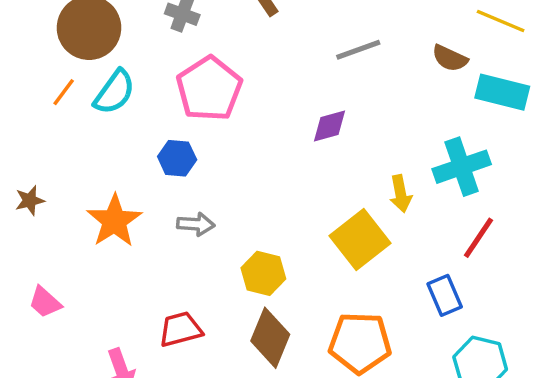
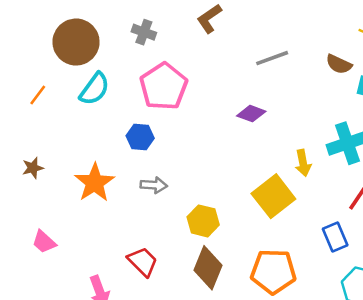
orange line: (64, 92) -> (38, 95), moved
purple diamond: (329, 126) -> (251, 114), turned 36
red trapezoid: (180, 329) -> (143, 262), turned 60

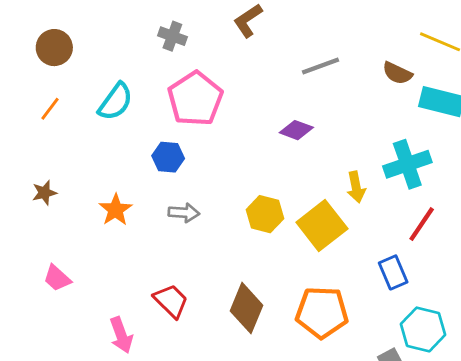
brown circle: (76, 42) -> (54, 48), moved, size x0.7
orange star: (95, 183) -> (116, 210), size x0.7
yellow hexagon: (203, 221) -> (265, 214), moved

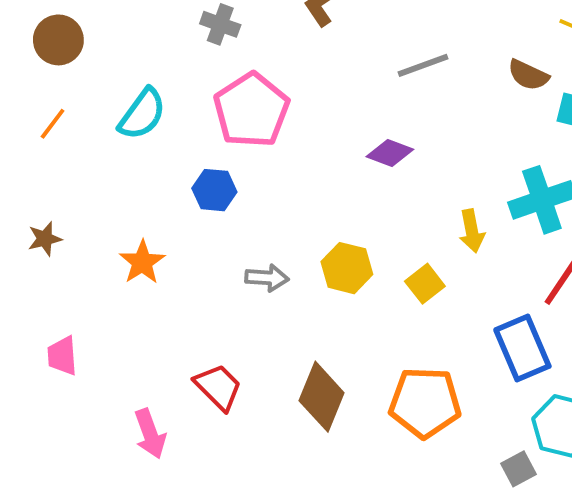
gray arrow: (184, 213) -> (267, 278), moved
yellow square: (322, 225) -> (425, 284), size x0.6
blue rectangle: (393, 272) -> (522, 348), size x1.4
pink trapezoid: (57, 278) -> (62, 356), turned 44

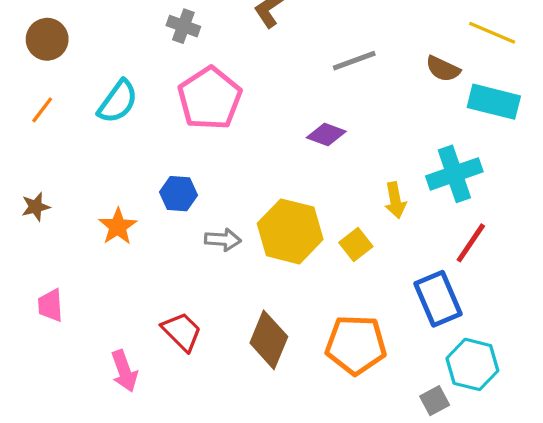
blue hexagon: (214, 190) -> (178, 194), moved
yellow hexagon: (347, 268) -> (290, 231), size x1.5

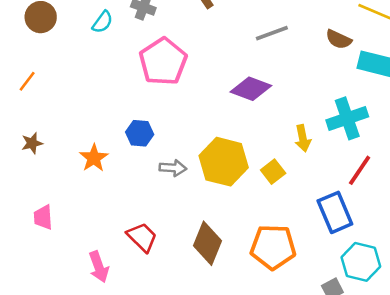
cyan semicircle: (118, 102) -> (102, 22), moved, size x0.7
orange line: (42, 110) -> (27, 81), moved
purple diamond: (326, 135) -> (251, 89), size x1.4

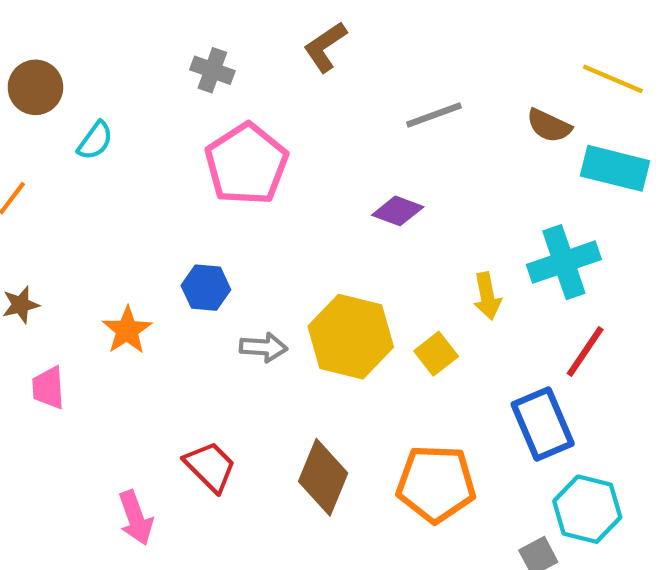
cyan semicircle: (102, 22) -> (95, 141), moved
purple diamond: (251, 89) -> (398, 211), size x0.7
pink trapezoid: (43, 217) -> (48, 388), moved

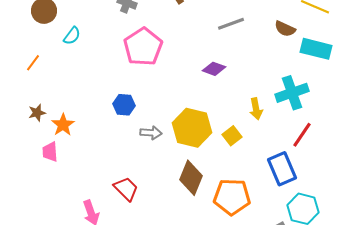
orange star: (127, 330) -> (63, 125), moved
brown diamond: (323, 477) -> (191, 178), moved

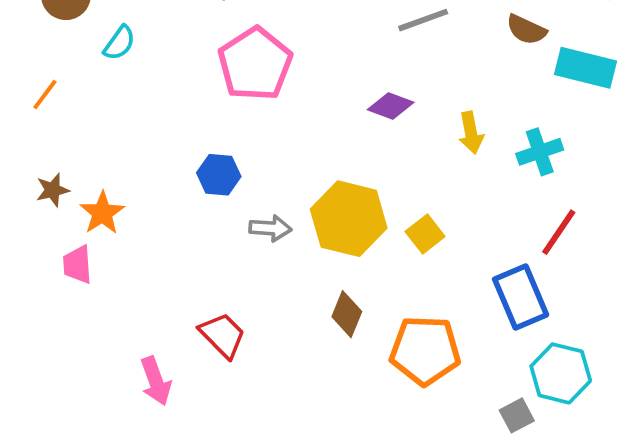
cyan cross: (292, 93) -> (540, 152), size x0.7
yellow arrow: (256, 109) -> (471, 133), moved
brown diamond: (191, 178) -> (347, 314), size x0.7

